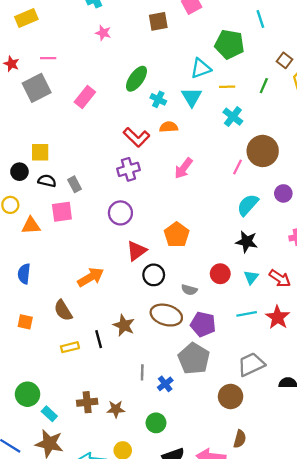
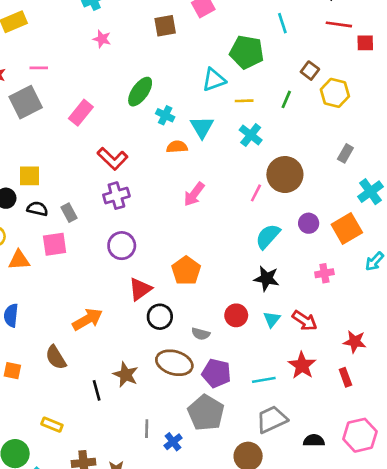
cyan triangle: (192, 97) -> (202, 127), moved
red L-shape: (136, 137) -> (112, 159), moved
purple cross: (128, 169) -> (116, 196), moved
cyan line: (247, 314) -> (264, 380), moved
yellow rectangle: (70, 347) -> (52, 425), moved, turned 36

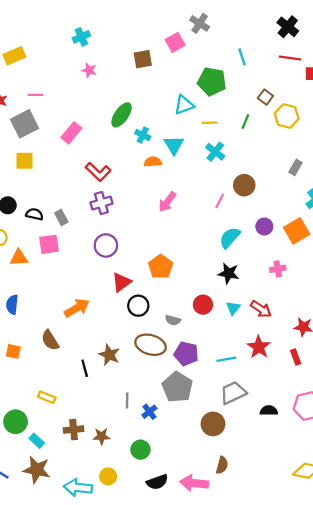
brown circle: (285, 175) -> (244, 185), size x0.7
yellow square: (30, 176) -> (24, 161), moved

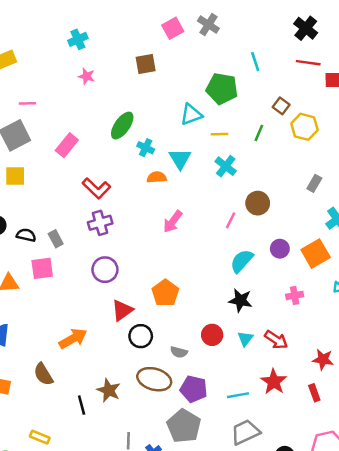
pink square: (175, 42) -> (173, 28), moved

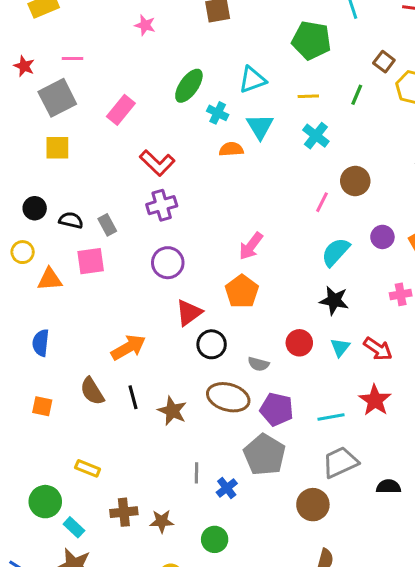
cyan triangle: (191, 114) -> (252, 80), moved
pink arrow: (173, 222) -> (251, 246), moved
black line: (82, 405) -> (133, 397), moved

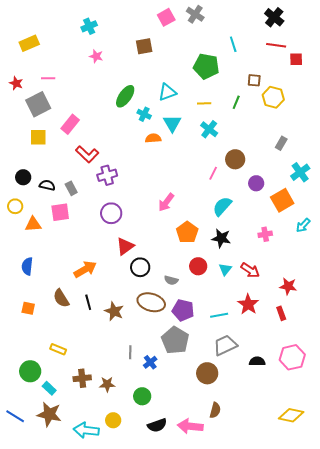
brown square: (384, 62) -> (254, 80), turned -32
pink rectangle: (121, 110) -> (70, 124), moved
red L-shape: (157, 163) -> (87, 154), moved
purple circle: (382, 237) -> (256, 183), moved
orange pentagon: (242, 291) -> (187, 232), moved

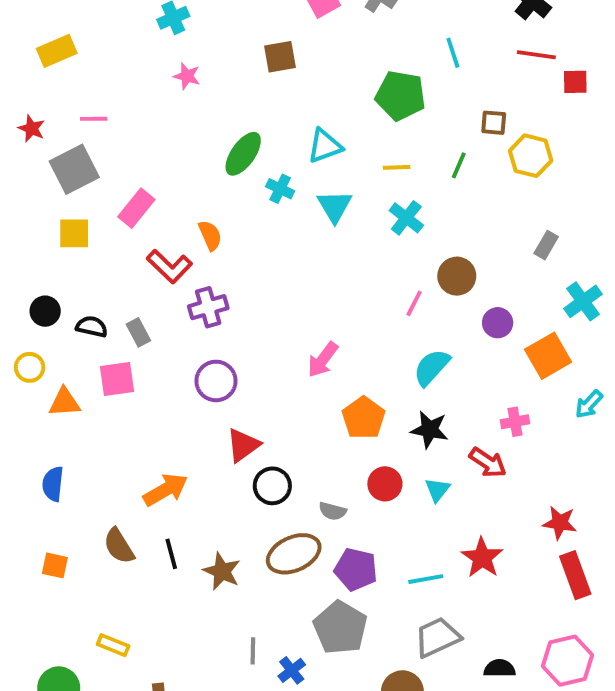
orange semicircle: (153, 138) -> (210, 235), moved, turned 70
red arrow: (250, 270) -> (488, 463), moved
brown ellipse: (151, 302) -> (294, 554), turned -40
red rectangle: (281, 313) -> (575, 575), moved, size x1.6

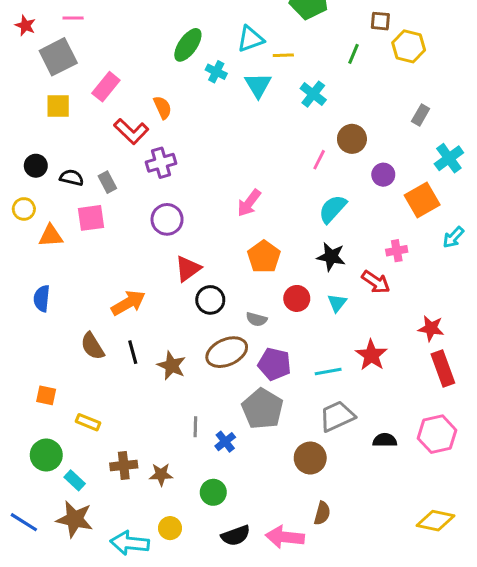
yellow line: (397, 167) -> (283, 55), moved
orange pentagon: (364, 418) -> (264, 257), moved
orange square: (55, 565) -> (46, 395), moved

